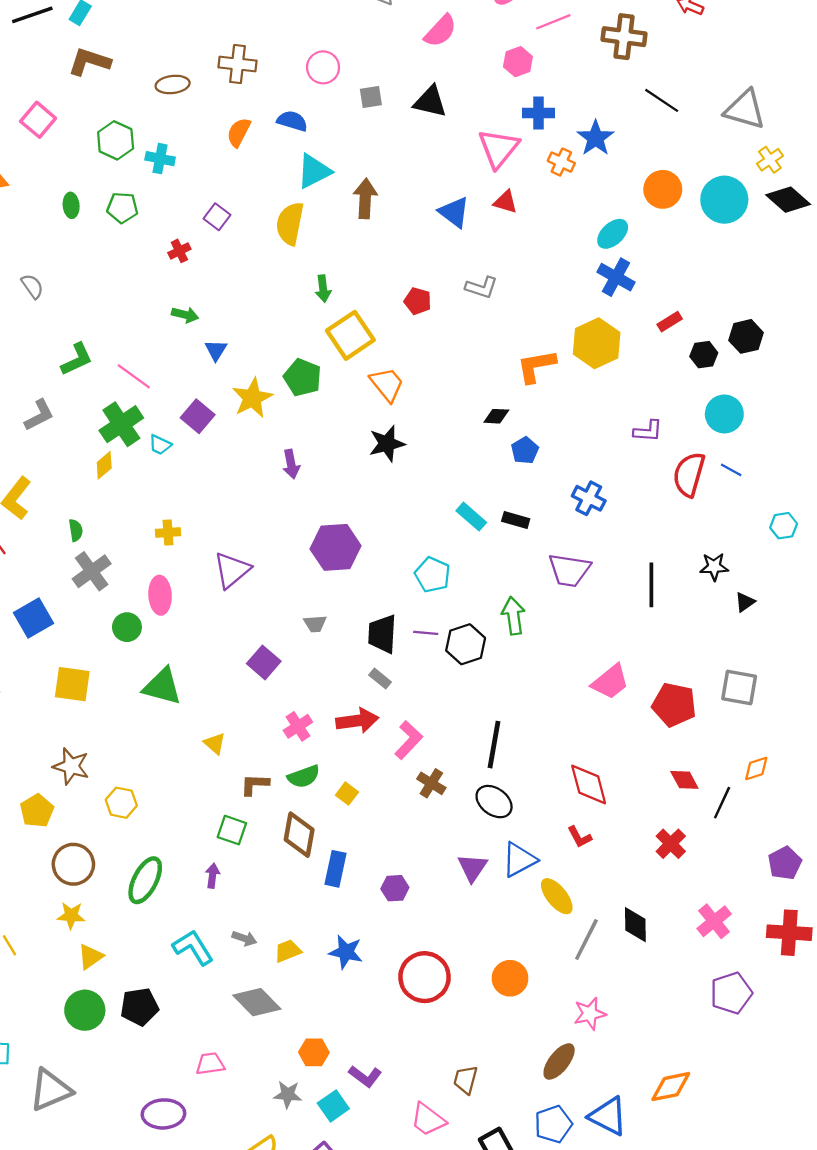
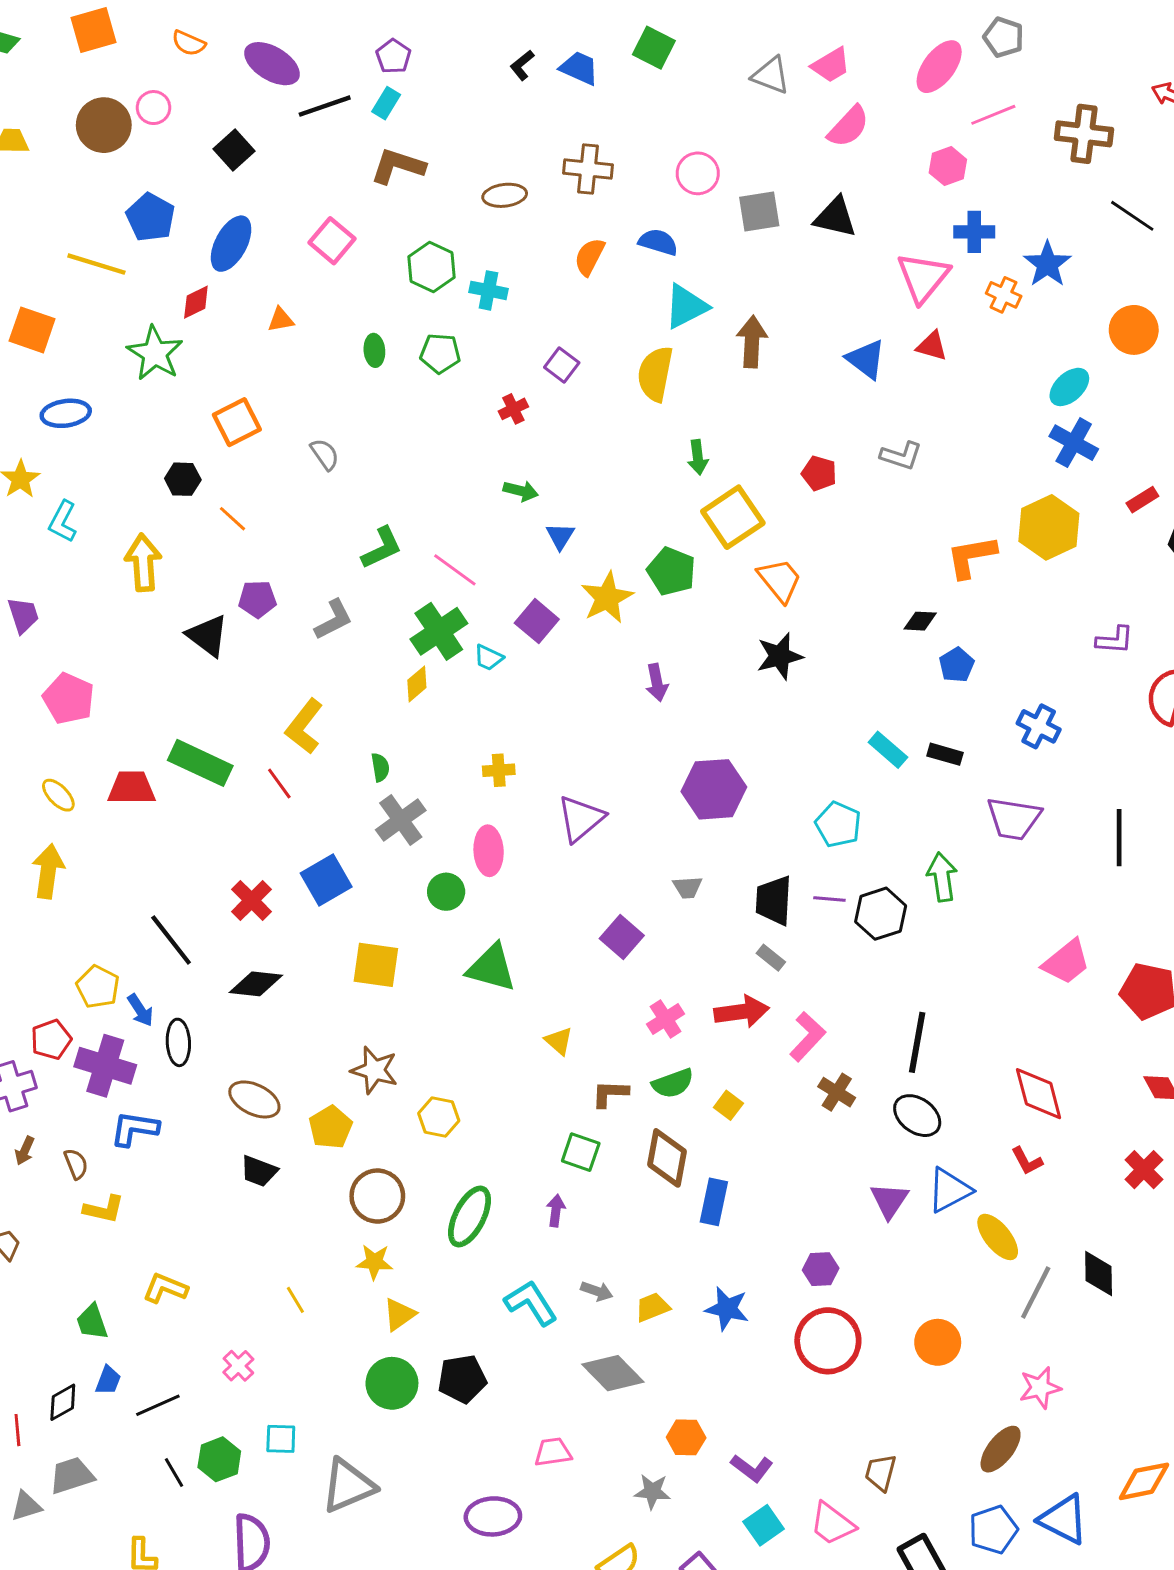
gray square: (371, 97) -> (759, 211), size x1.4
purple hexagon: (395, 888) -> (821, 1269), moved
cyan square: (333, 1106) -> (764, 1525), moved

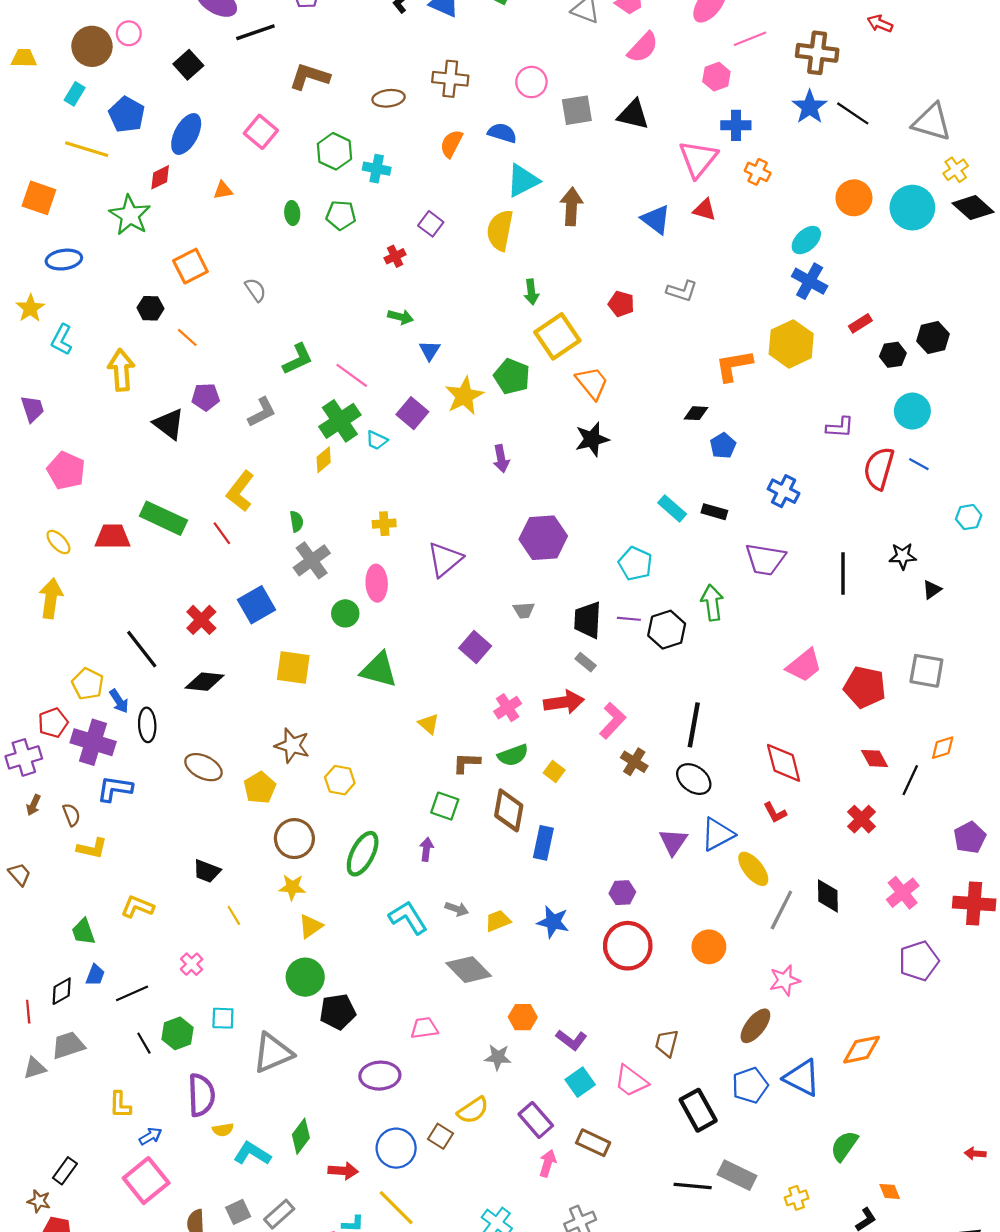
cyan rectangle: (386, 103) -> (75, 94), moved
blue star: (1047, 264) -> (810, 107), moved
black trapezoid: (259, 1171) -> (207, 871), moved
black pentagon: (462, 1379) -> (338, 1012), moved

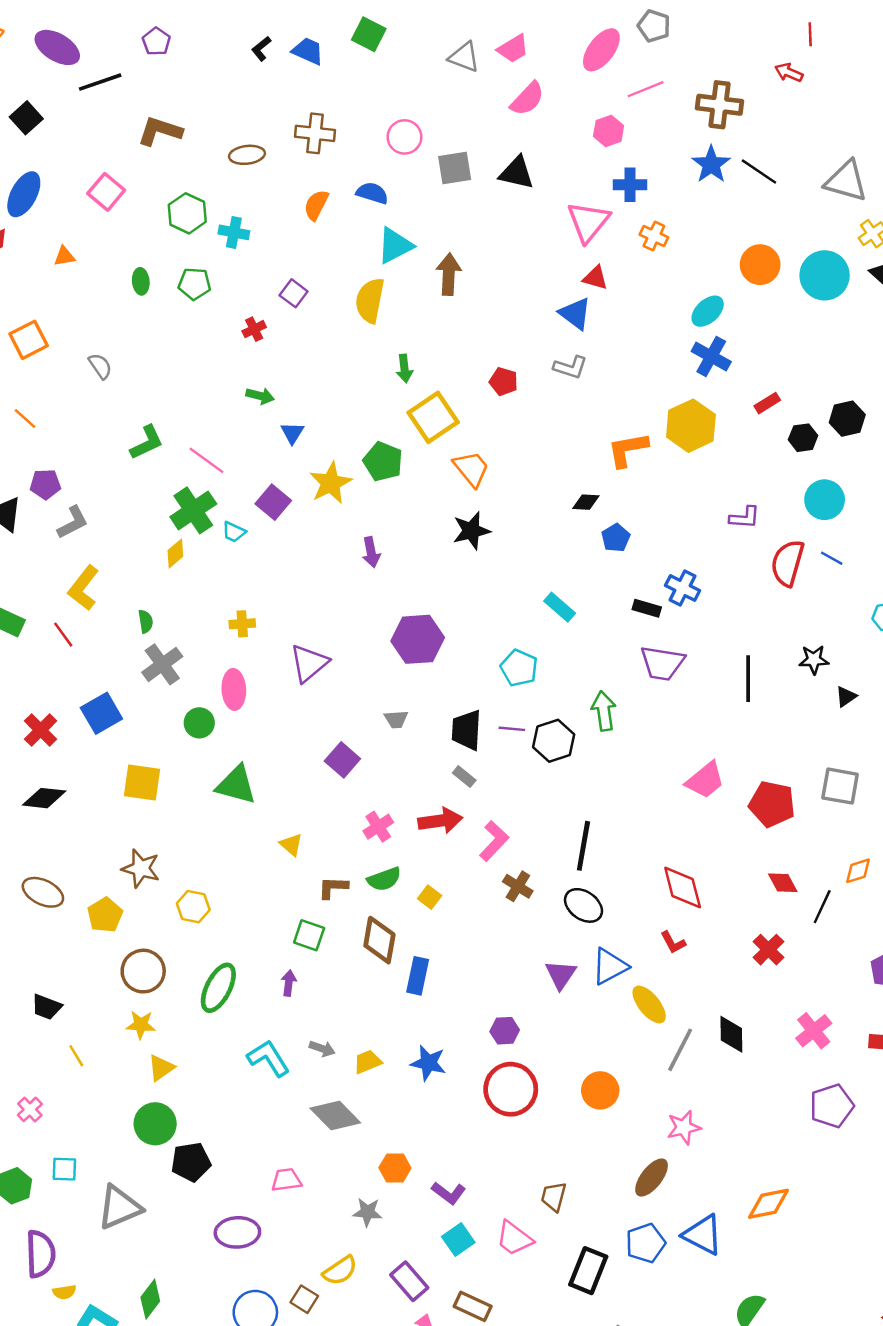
blue triangle: (656, 219) -> (575, 314), moved
gray L-shape: (262, 412) -> (73, 522), moved
black rectangle: (714, 512) -> (647, 608), moved
black rectangle: (698, 1110) -> (588, 1271), turned 51

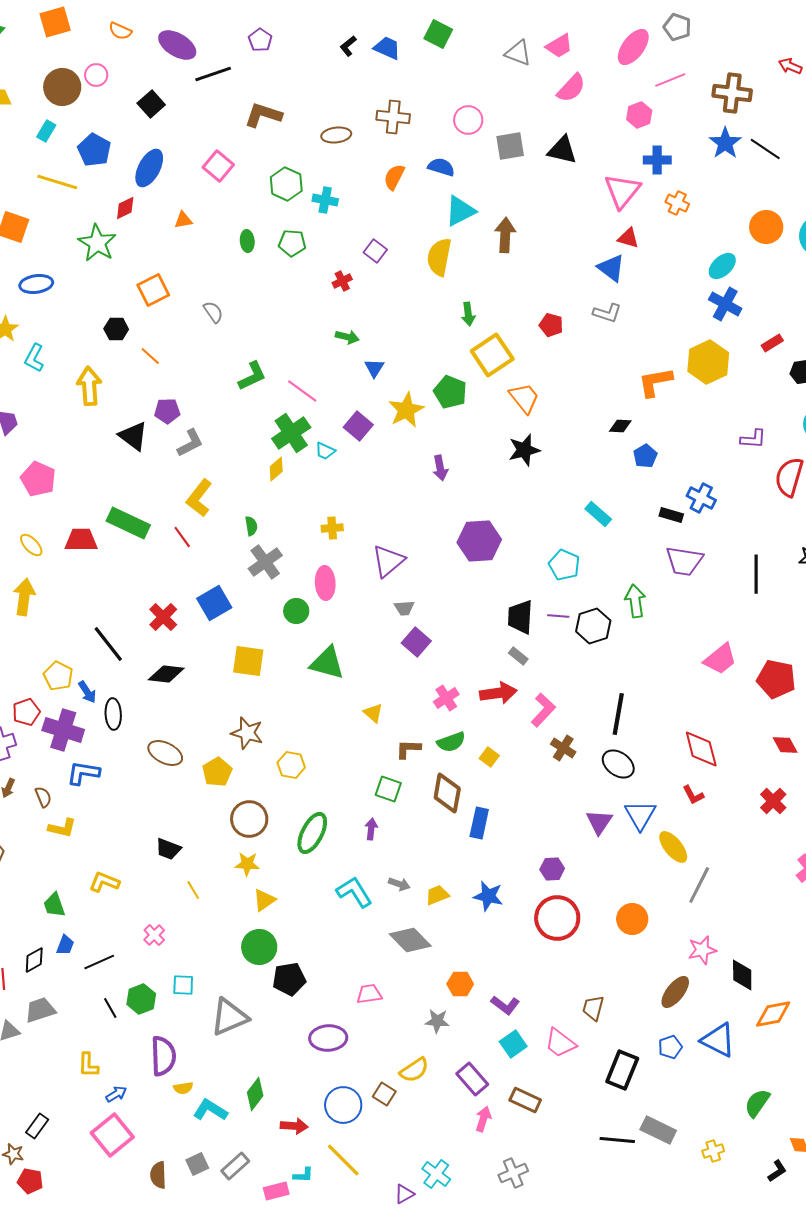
gray trapezoid: (396, 719) -> (404, 608), moved
blue triangle: (610, 966) -> (640, 815), turned -32
black diamond: (731, 1034) -> (742, 975), moved
blue pentagon: (646, 1243) -> (670, 1047), size x0.7

